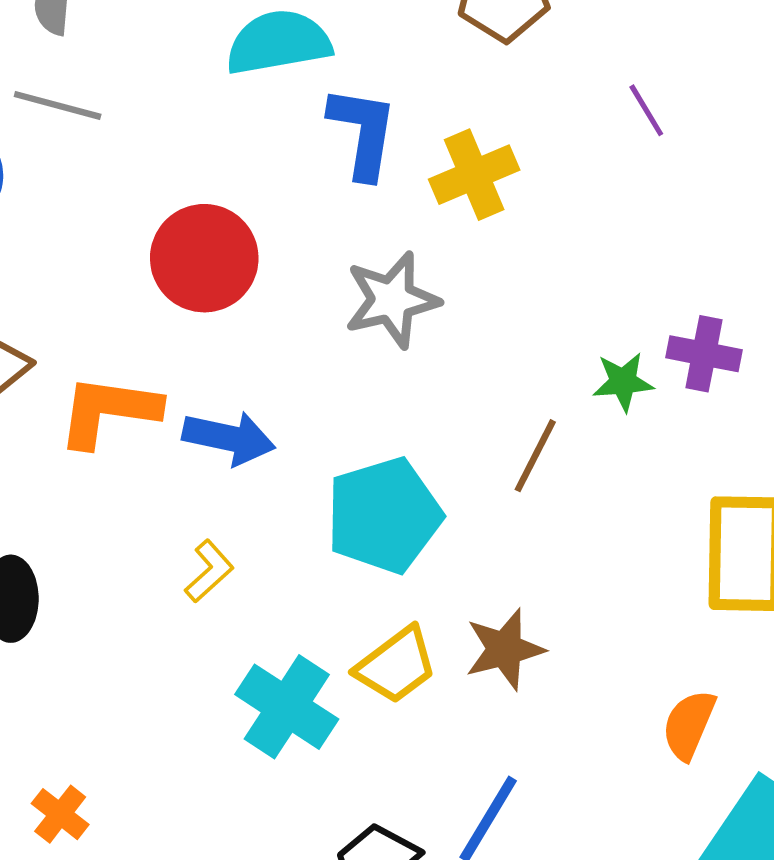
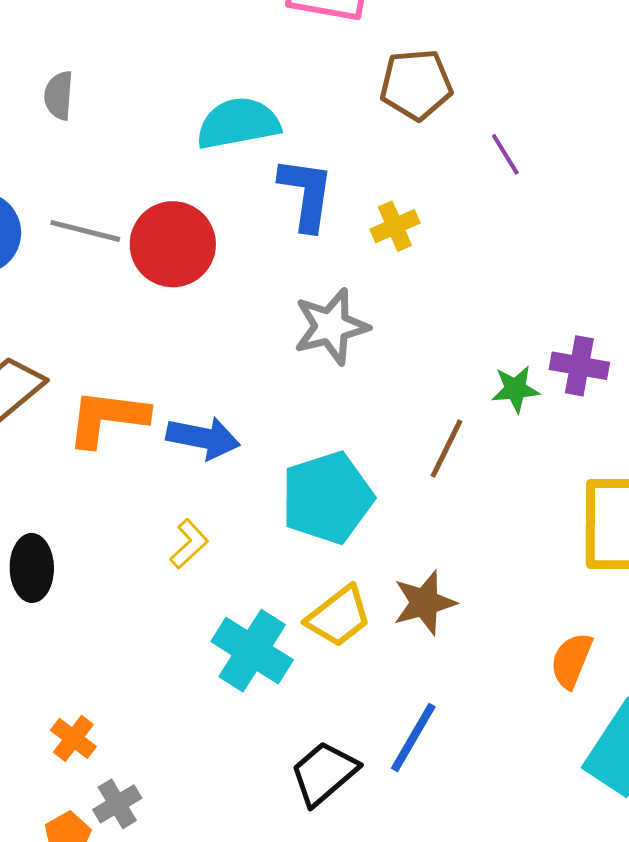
gray line: (58, 105) -> (85, 231), moved
purple line: (646, 110) -> (505, 154), moved
yellow cross: (474, 175) -> (395, 226), size x0.7
red circle: (204, 258) -> (173, 244), moved

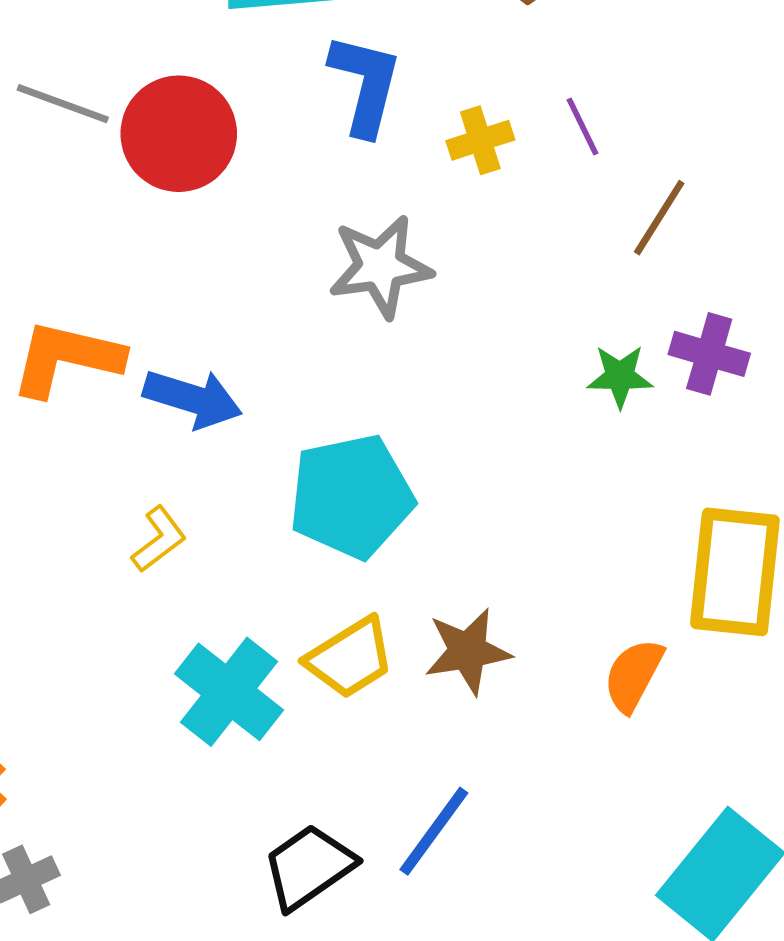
purple line: (505, 154) -> (582, 127), moved
brown line: (447, 449) -> (659, 218), moved
orange semicircle: (571, 660) -> (633, 675), moved

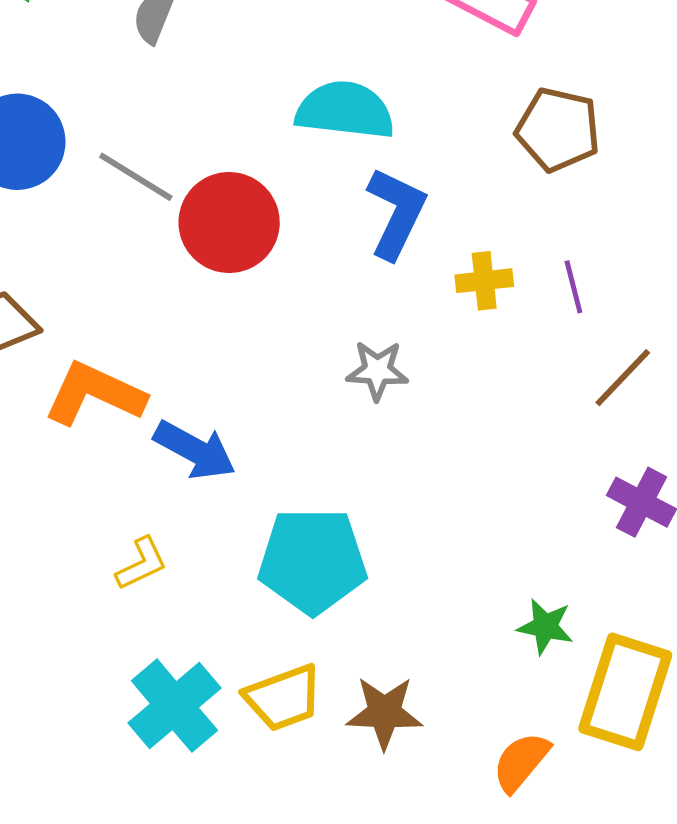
gray star: (380, 266) -> (377, 370), size x0.7
green star: (620, 376) -> (545, 627), moved

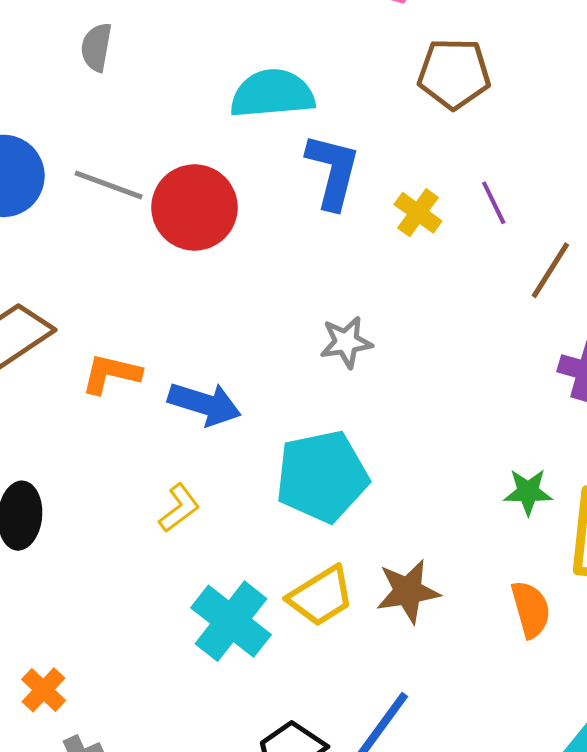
yellow cross: (484, 281) -> (418, 213), turned -36
gray star: (377, 370) -> (346, 342), moved
orange L-shape: (95, 394) -> (111, 374), size x0.7
orange semicircle: (521, 762) -> (531, 609), turned 136

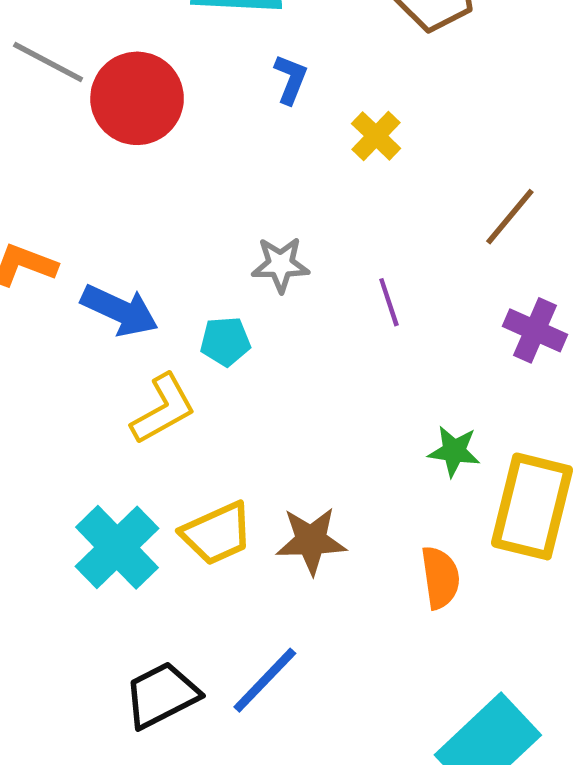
blue L-shape: (333, 171) -> (291, 79), size x0.6
purple line: (494, 203) -> (389, 302), moved
cyan pentagon: (322, 476) -> (225, 341), moved, size x0.5
yellow L-shape: (179, 508) -> (163, 409), moved, size x1.4

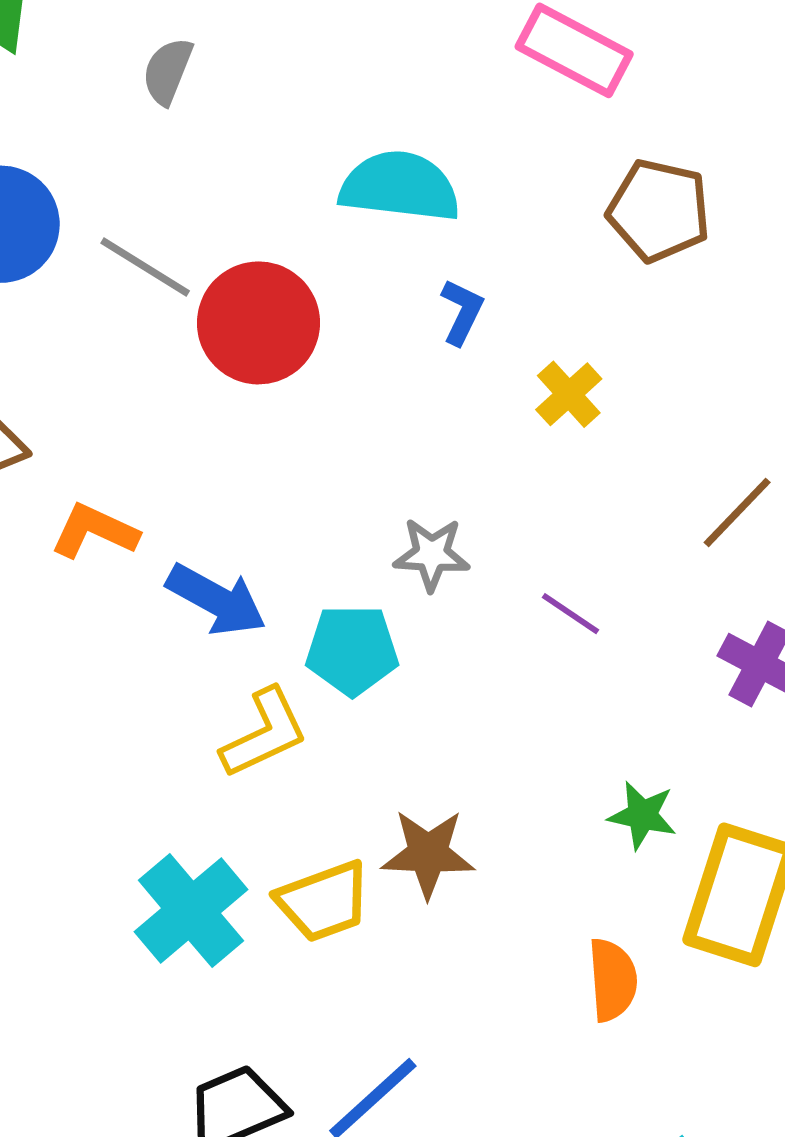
purple line: (389, 302) -> (570, 614), turned -42
cyan pentagon: (225, 341) -> (352, 650), size x1.4
brown star: (311, 541) -> (428, 854), moved

